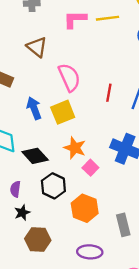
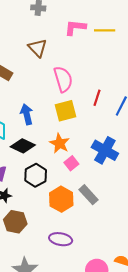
blue arrow: (34, 108) -> (27, 114), moved
yellow square: (63, 112) -> (66, 111), moved
black diamond: (35, 156) -> (23, 146), turned -30
gray rectangle: (123, 225) -> (89, 195), moved, turned -36

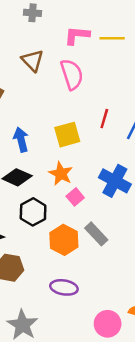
pink semicircle: (63, 79) -> (72, 74), moved

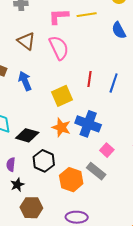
blue arrow: (21, 140) -> (25, 81), moved
blue cross: (115, 181) -> (88, 124), moved
pink square: (75, 197) -> (107, 150), moved

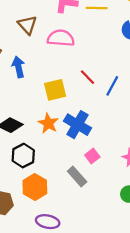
pink semicircle: (59, 48) -> (61, 38), turned -70
red line: (90, 79) -> (88, 77), turned -63
orange hexagon: (71, 180) -> (35, 187), moved

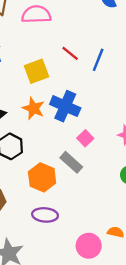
orange hexagon: (35, 187) -> (42, 177), moved

